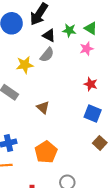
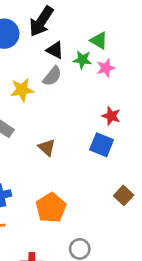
green triangle: (91, 28) -> (99, 41), moved
green star: (69, 30) -> (82, 60), moved
blue square: (93, 114) -> (102, 145), moved

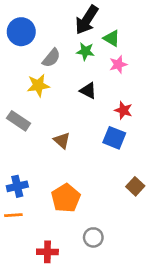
black arrow: (41, 21) -> (87, 20), moved
black triangle: (55, 50) -> (88, 91), moved
green star: (82, 60) -> (85, 51), moved
gray semicircle: (52, 76) -> (51, 58), moved

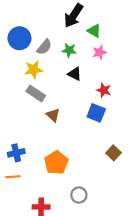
blue circle: (21, 32) -> (19, 38), moved
green star: (85, 51) -> (69, 50), moved
gray rectangle: (19, 121) -> (36, 93), moved

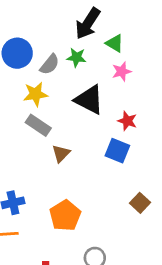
green star: (69, 50) -> (76, 57), moved
black triangle: (75, 74) -> (89, 100), size x1.6
brown triangle: (53, 115) -> (61, 153), turned 32

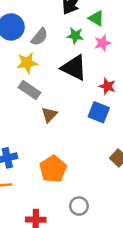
green star: (76, 57) -> (75, 36), moved

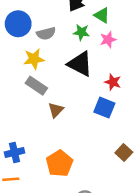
gray semicircle: (39, 37) -> (46, 33), turned 36

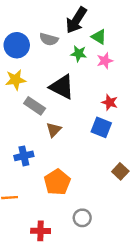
gray semicircle: (46, 33) -> (49, 39), moved, turned 30
yellow star: (34, 59) -> (16, 80), moved
black triangle: (80, 64) -> (62, 87), moved
blue cross: (14, 153) -> (24, 156), moved

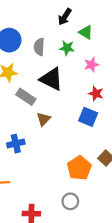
black arrow: (76, 20) -> (65, 17), size x0.7
gray semicircle: (49, 39) -> (39, 47), moved, turned 78
pink star: (105, 61) -> (91, 65), moved
orange pentagon: (57, 182) -> (79, 168), moved

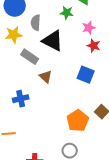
gray semicircle: (39, 47) -> (36, 23), moved
red star: (96, 94) -> (94, 46), moved
brown triangle: (44, 119) -> (46, 77), turned -32

